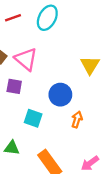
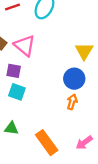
blue circle: (60, 95) -> (74, 79), moved
cyan square: (33, 118) -> (17, 92), moved

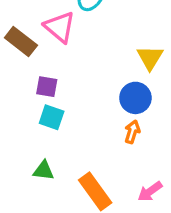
pink triangle: (25, 46) -> (60, 27), moved

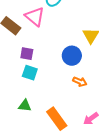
blue circle: (135, 98) -> (72, 56), moved
orange arrow: (132, 132) -> (80, 82), turned 96

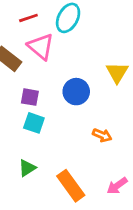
blue circle: (72, 56) -> (76, 92), moved
green triangle: (25, 106) -> (27, 168), turned -40

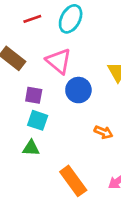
pink triangle: (41, 47) -> (59, 61), moved
green triangle: (27, 168) -> (31, 148), moved, turned 36

